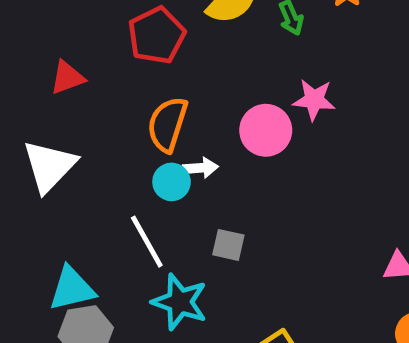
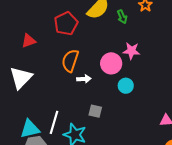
cyan circle: (172, 182) -> (126, 86), moved
white line: (147, 242) -> (54, 122), moved, turned 45

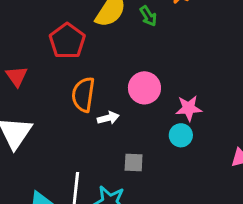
red triangle: (29, 41) -> (17, 76), turned -35
pink star: (131, 51) -> (189, 108), moved
cyan circle: (126, 86) -> (181, 135), moved

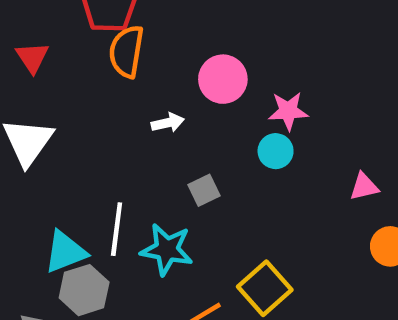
orange semicircle: (83, 95) -> (126, 51), moved
gray square: (134, 163) -> (204, 190), turned -30

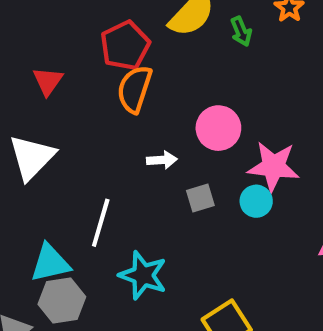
pink star: (288, 111) -> (273, 166), size x1.4
gray square: (204, 190) -> (200, 198), moved
white line: (117, 229) -> (101, 223), moved

